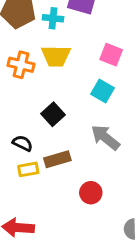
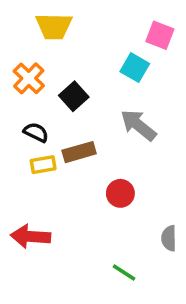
pink square: (111, 55) -> (160, 35), moved
yellow trapezoid: (56, 56) -> (54, 26), moved
orange cross: (21, 65) -> (29, 78), moved, turned 30

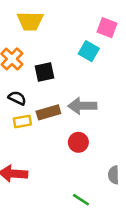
black square: (74, 96) -> (44, 72), turned 30
gray arrow: (138, 125) -> (82, 106), moved, turned -40

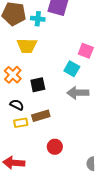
gray arrow: (82, 106) -> (78, 93), moved
red circle: (78, 142) -> (55, 147), moved

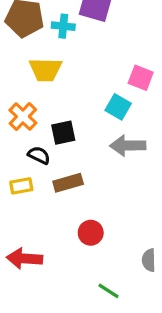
black semicircle: (17, 105) -> (39, 155), moved
yellow rectangle: (21, 123) -> (21, 186), moved

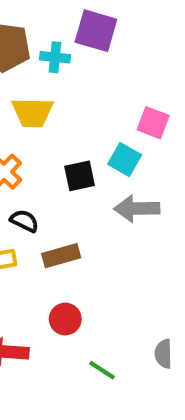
black square: (63, 133) -> (80, 176), moved
red circle: (91, 233) -> (65, 319), moved
green line: (108, 291) -> (102, 370), moved

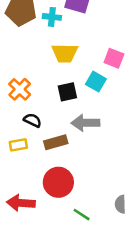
yellow trapezoid: (33, 112) -> (65, 53), moved
gray arrow: (137, 209) -> (85, 123), moved
red circle: (65, 319) -> (58, 182), size x1.5

